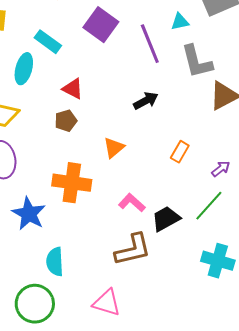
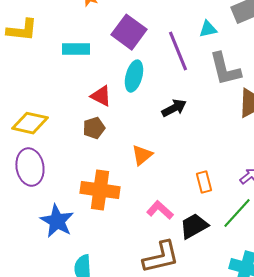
cyan rectangle: (48, 42) -> (76, 49), turned -36
cyan ellipse: (24, 69) -> (134, 76), moved
orange rectangle: (180, 152) -> (204, 182), moved, turned -45

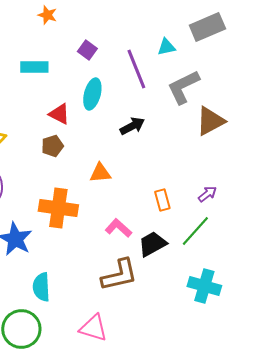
purple square: (129, 32) -> (87, 50), size x0.6
gray L-shape: (225, 69) -> (183, 87), turned 78
orange triangle: (142, 155) -> (100, 173), turned 35

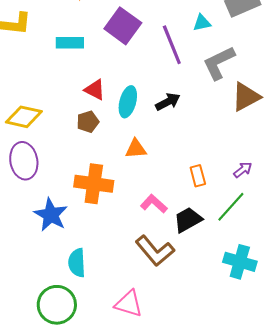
purple square: (87, 50) -> (123, 26), size x1.8
cyan ellipse: (92, 94) -> (128, 102), moved
brown L-shape: (119, 275) -> (155, 251), turned 63

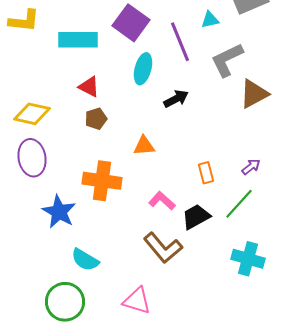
cyan rectangle: (70, 43) -> (78, 40), size x1.4
red triangle: (95, 90) -> (89, 87), moved
cyan ellipse: (128, 102) -> (143, 69), moved
cyan semicircle: (77, 263) -> (85, 260), turned -56

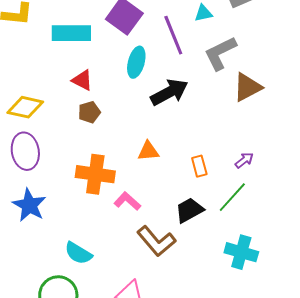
black arrow: (176, 99) -> (169, 92), size x1.5
orange triangle: (144, 146) -> (148, 151), moved
pink L-shape: (162, 201) -> (127, 201), moved
blue star: (59, 212) -> (29, 205), moved

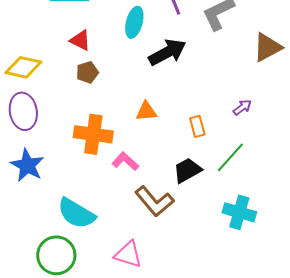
brown triangle: (247, 87) -> (267, 47), moved
purple arrow: (244, 160) -> (242, 107), moved
cyan semicircle: (78, 253) -> (76, 213), size x1.4

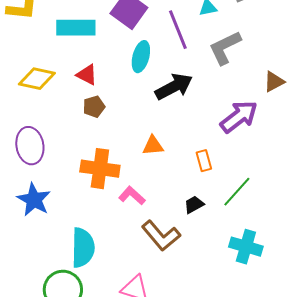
brown triangle: (267, 47) -> (274, 82), size x0.7
yellow diamond: (23, 67) -> (37, 79), moved
purple arrow: (242, 107) -> (239, 117), moved, size x2.0
black trapezoid: (187, 170) -> (194, 205), size x0.7
cyan semicircle: (76, 213) -> (83, 248), turned -120

